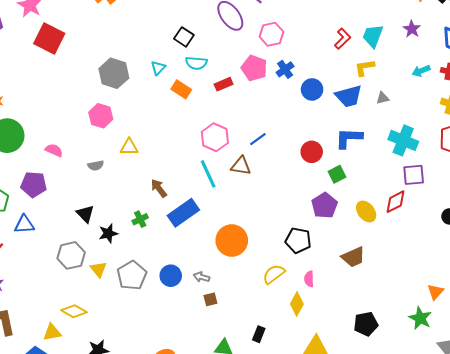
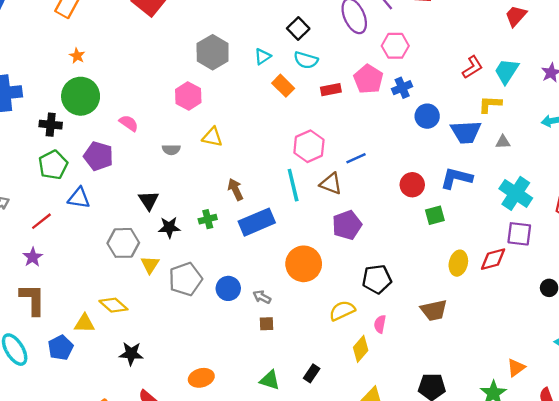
purple pentagon: (324, 205) -> (347, 225), moved
yellow ellipse: (366, 211) -> (458, 263), turned 40
black pentagon: (298, 240) -> (377, 279), turned -30

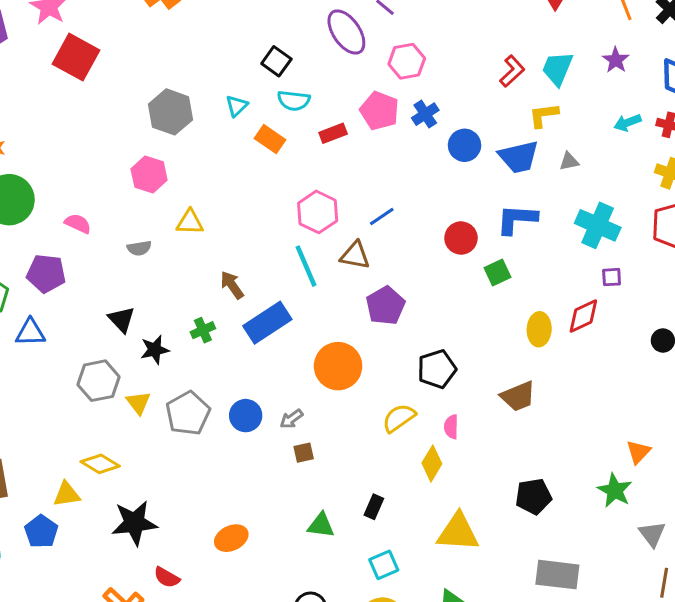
purple square: (519, 234) -> (612, 277), size x0.6
gray arrow: (262, 297) -> (291, 419), turned -54
black star: (131, 354) -> (134, 523), size x1.4

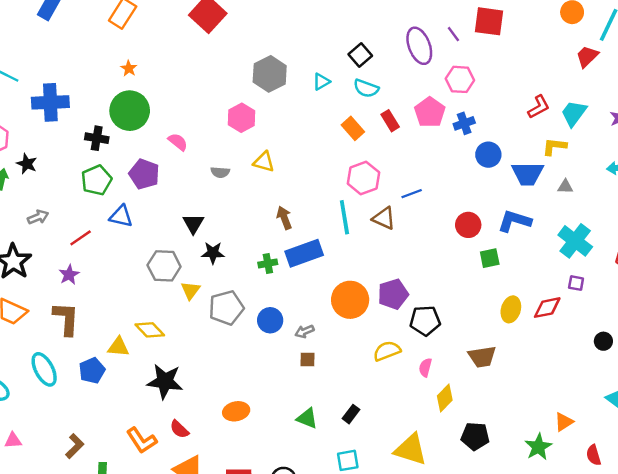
red rectangle: (333, 133) -> (390, 121), turned 66
orange rectangle: (270, 139) -> (353, 128), moved
purple pentagon: (385, 306) -> (393, 294), moved
green cross: (203, 330) -> (268, 263), moved
yellow diamond: (432, 463) -> (445, 398), moved

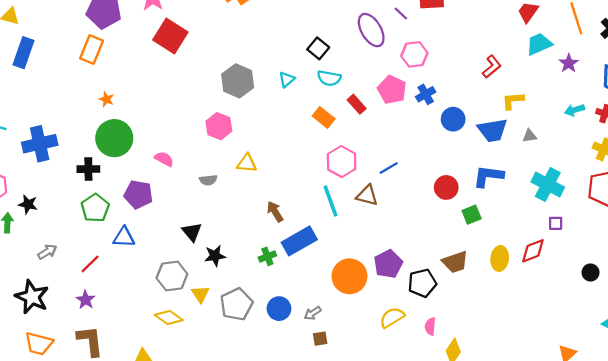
cyan trapezoid: (574, 113) -> (539, 44), moved, turned 40
yellow diamond: (150, 330) -> (169, 317), moved
brown trapezoid: (482, 357) -> (455, 262), moved

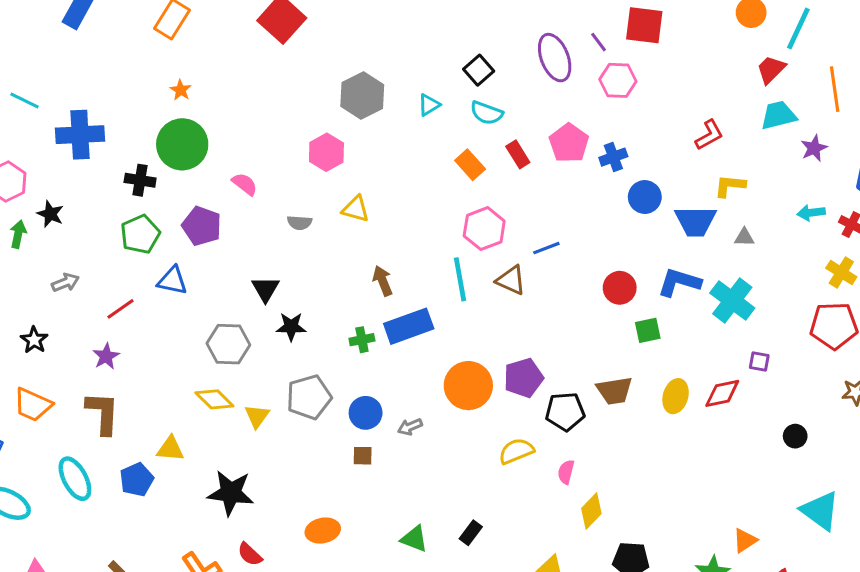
pink hexagon: (414, 54) -> (618, 80), moved
cyan cross: (548, 184) -> (732, 301), moved
yellow triangle: (200, 294) -> (257, 416), moved
black star: (32, 297) -> (34, 340), size x0.6
brown square: (320, 339) -> (363, 456), moved

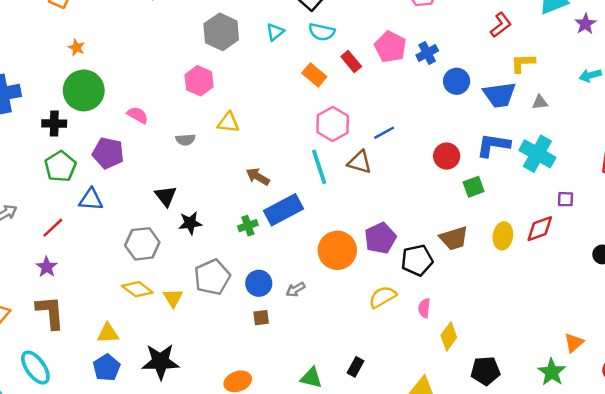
brown arrow: (383, 281) -> (258, 177), turned -30
blue pentagon: (137, 480) -> (107, 368), moved

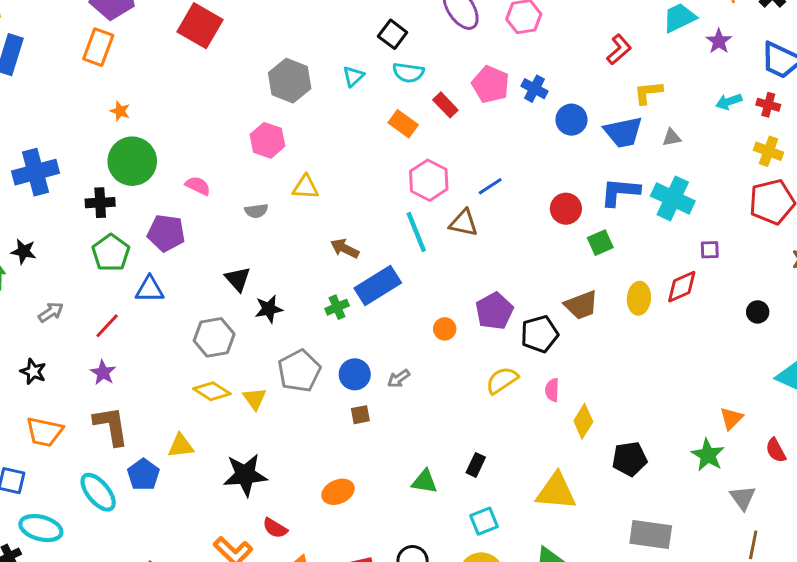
blue cross: (427, 53) -> (534, 89), turned -30
orange circle: (337, 250) -> (445, 329), size x0.5
blue pentagon: (107, 368) -> (143, 475), moved

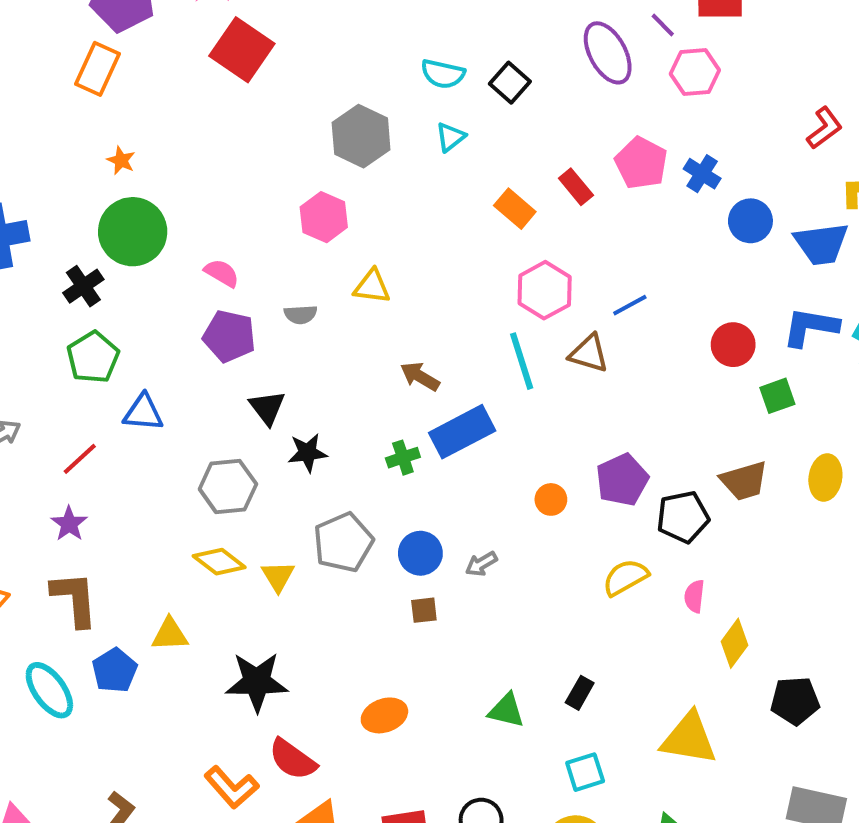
cyan semicircle: (408, 73) -> (443, 74), moved
black cross: (100, 203) -> (83, 286), turned -36
purple pentagon: (166, 233) -> (229, 336), moved
red semicircle: (275, 528) -> (293, 759), size x1.4

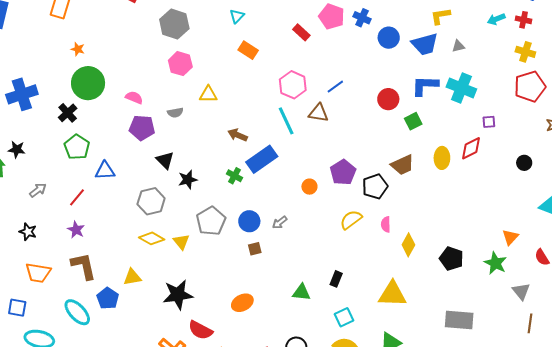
gray hexagon: (361, 136) -> (174, 24), moved
orange rectangle: (515, 209) -> (248, 50), moved
green cross: (403, 458) -> (235, 176), turned -35
black pentagon: (795, 701) -> (451, 259), moved, turned 30

